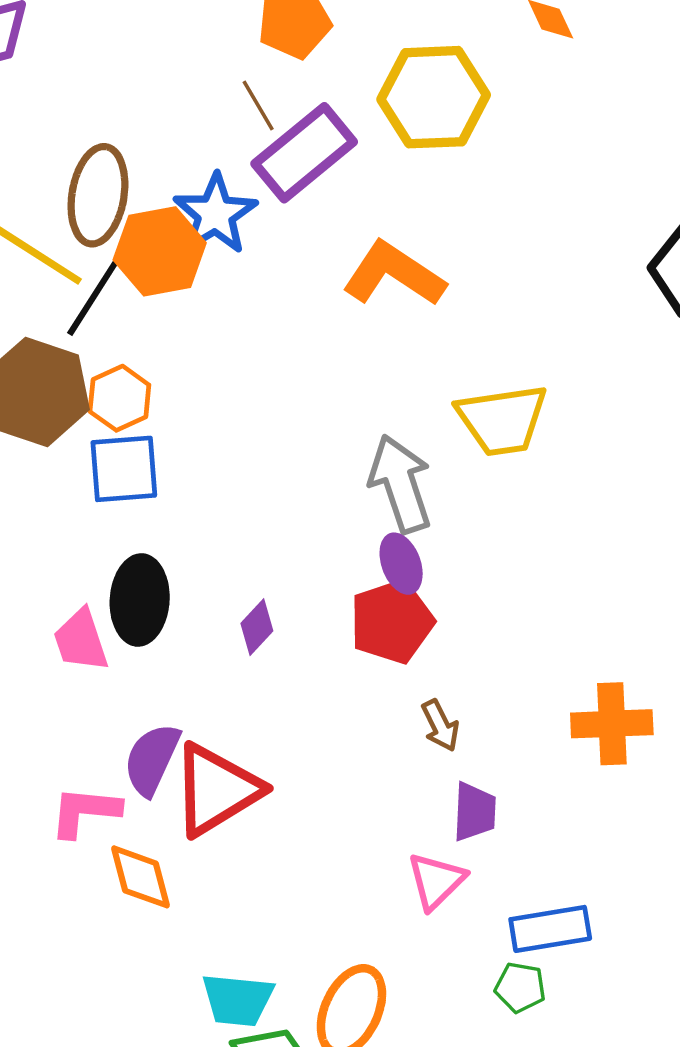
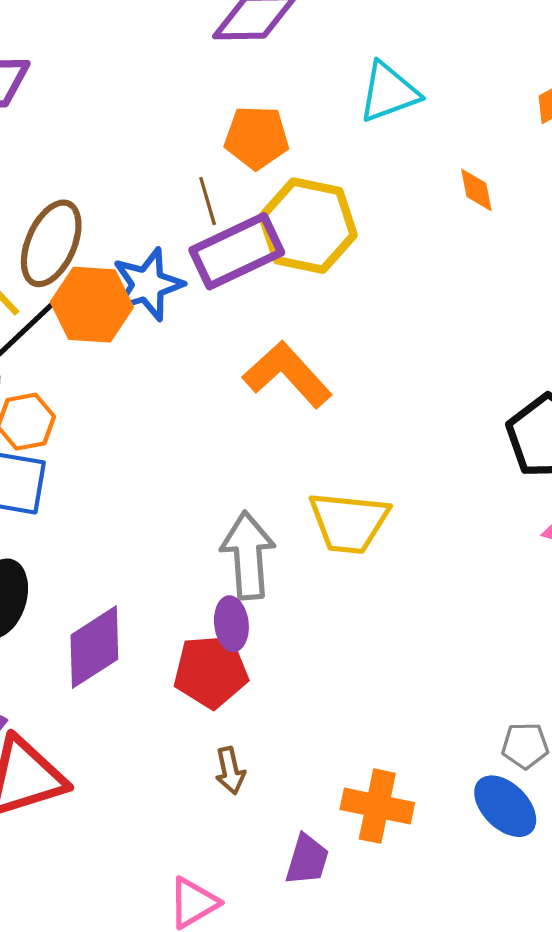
yellow hexagon: (434, 97) -> (308, 226), moved
purple diamond: (257, 627) -> (94, 647), size x1.8
purple trapezoid: (474, 812) -> (307, 860), moved

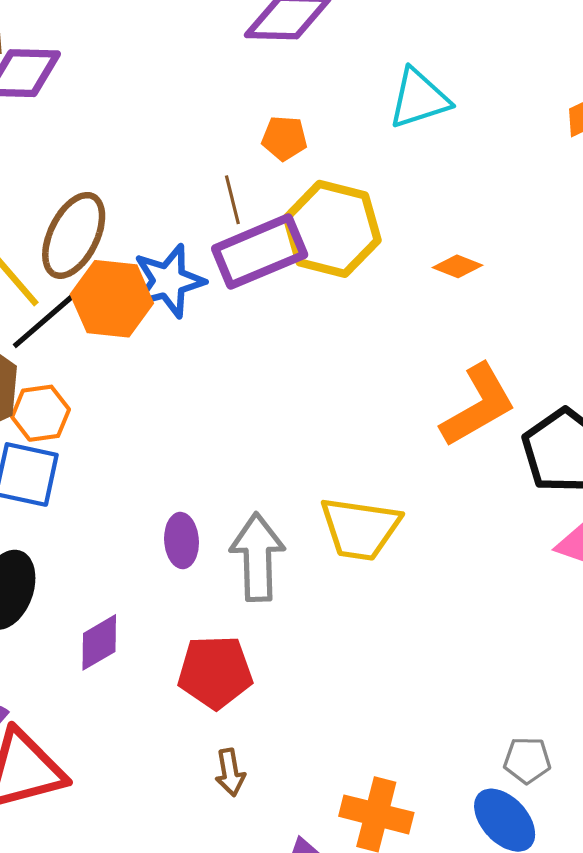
orange pentagon: (257, 137) -> (284, 138), size x0.7
orange diamond: (476, 190) -> (458, 266), moved, turned -60
orange L-shape: (287, 374) -> (478, 405), moved, turned 100
purple ellipse: (231, 624) -> (182, 541), moved
purple diamond: (94, 647) -> (99, 642), size x0.7

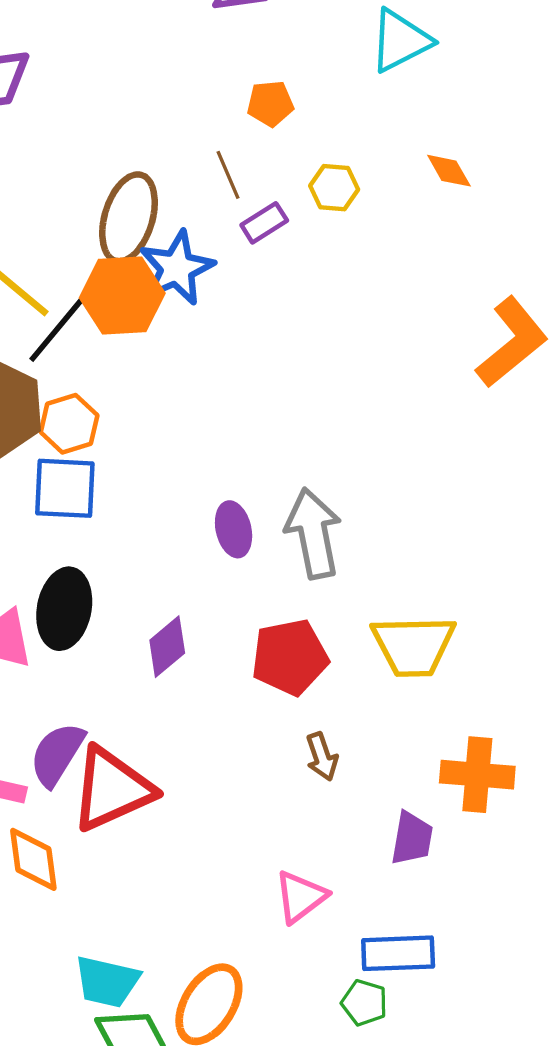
yellow hexagon: (332, 229) -> (334, 188), size x0.5
brown ellipse: (74, 235) -> (129, 218), moved
purple rectangle: (260, 252) -> (264, 223), size x0.5
orange diamond: (458, 266) -> (449, 171), moved, turned 48
yellow trapezoid: (360, 529) -> (413, 646), moved

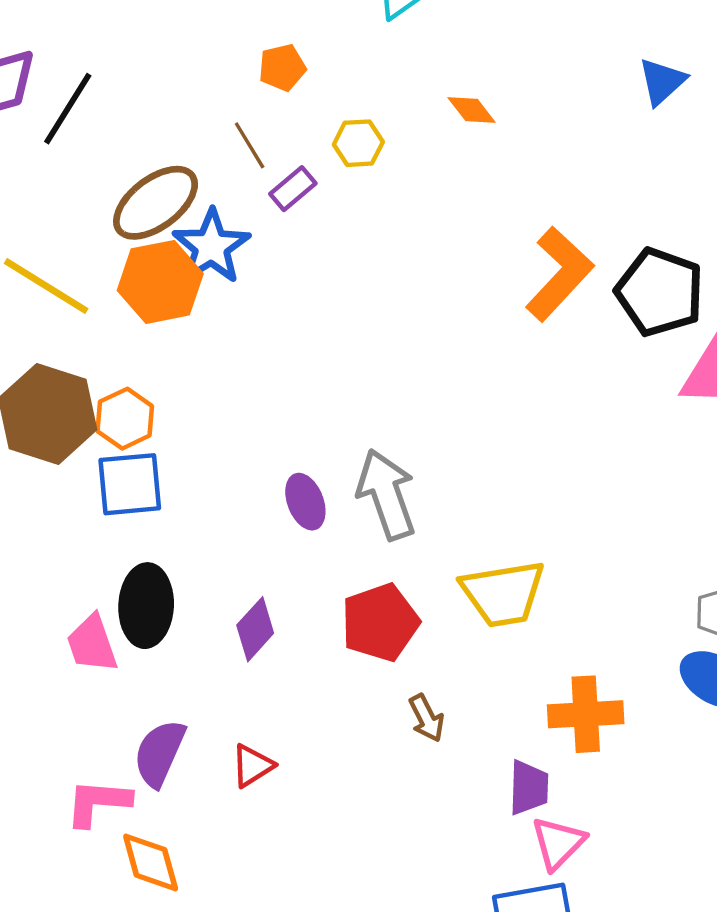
brown ellipse: (129, 218) -> (156, 203), turned 44
black line: (57, 330) -> (68, 109), moved
red triangle: (112, 789) -> (252, 766), moved, size x0.5
pink triangle: (300, 897) -> (558, 843), moved

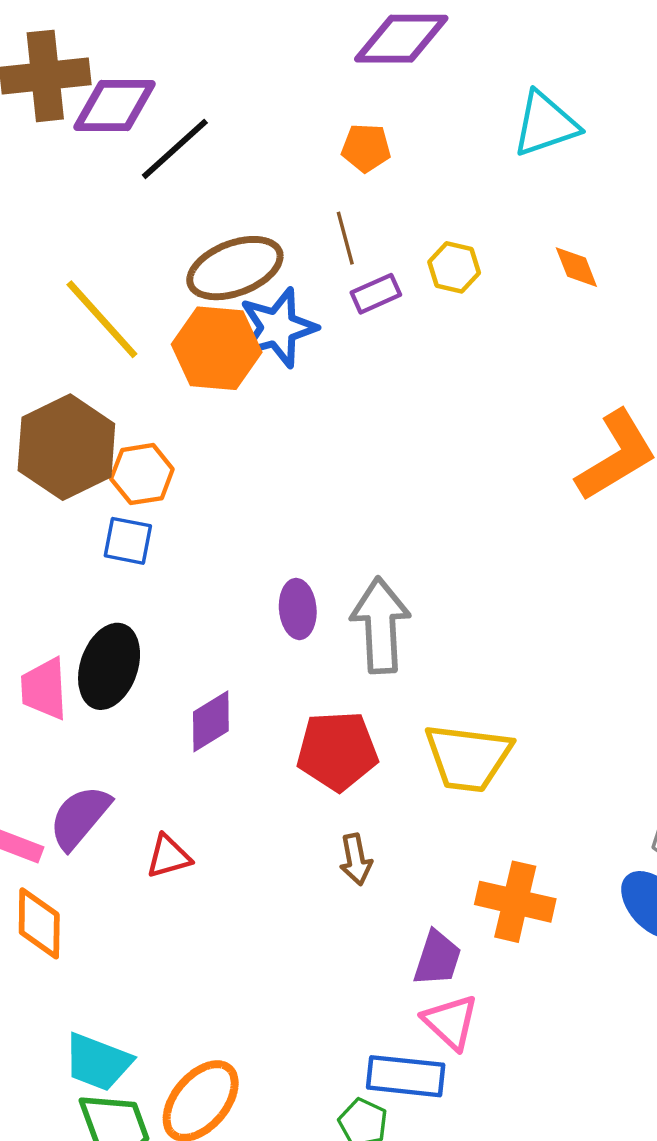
orange pentagon: (282, 68) -> (366, 148), moved
blue square: (130, 484) -> (128, 541), size x0.7
pink triangle: (558, 843) -> (451, 1022), turned -48

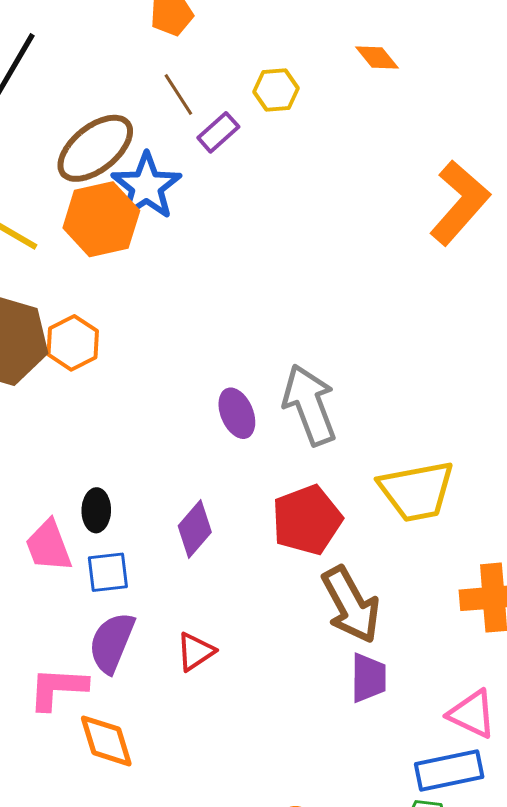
blue square: (128, 541) -> (108, 572), moved
black ellipse: (109, 666) -> (96, 510), size x0.6
brown arrow: (356, 859) -> (351, 605), size x1.8
purple trapezoid: (437, 958) -> (368, 678), moved

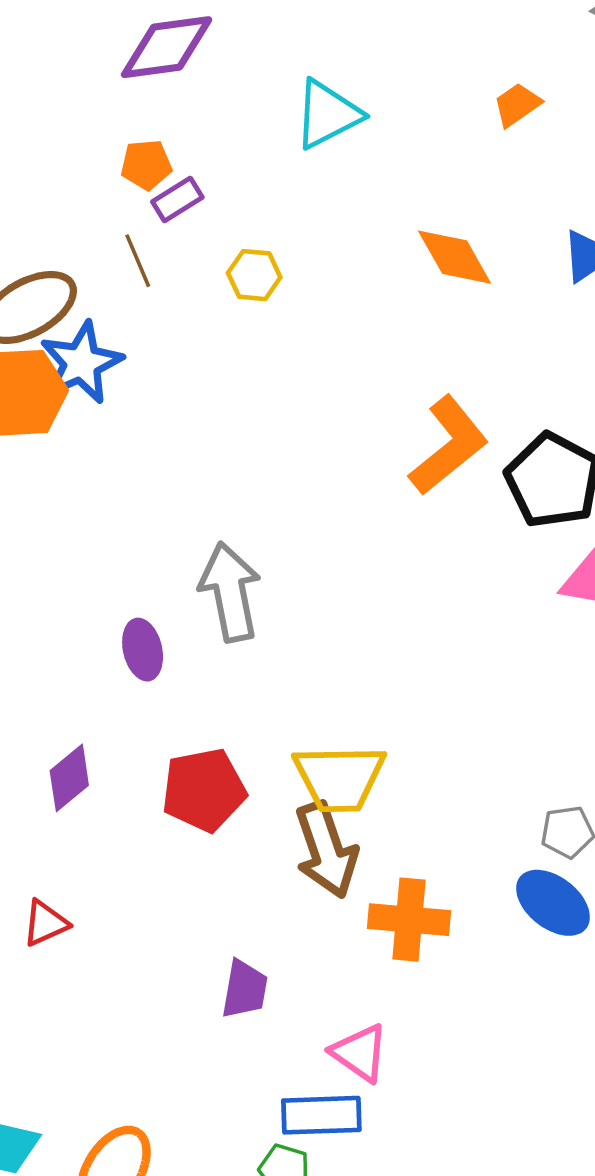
orange diamond: (377, 58) -> (455, 257), moved, size x1.5
purple rectangle: (218, 132) -> (177, 200), moved
gray arrow: (310, 405) -> (230, 592), moved
brown arrow: (351, 605) -> (326, 850), moved

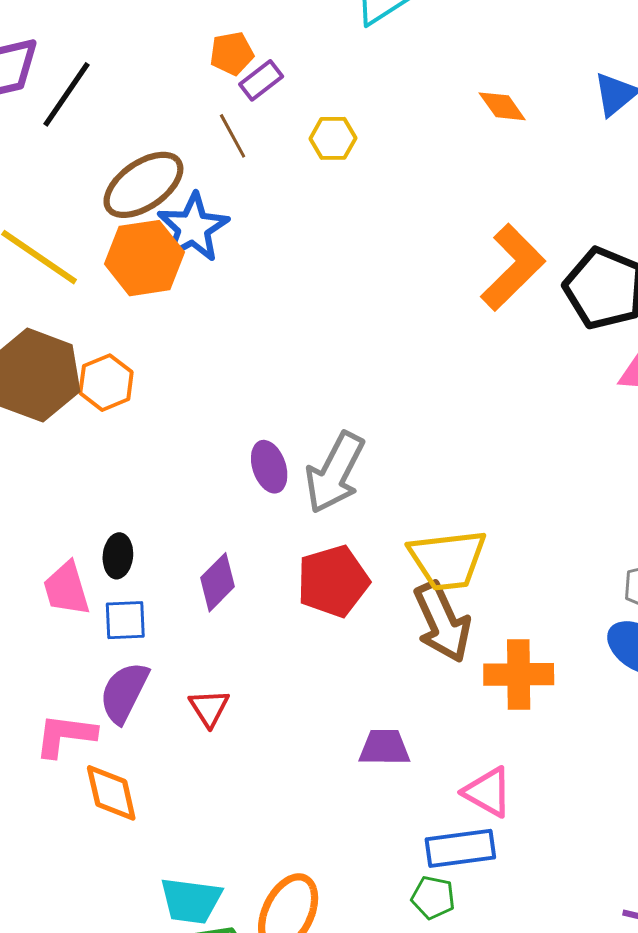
orange diamond: (455, 257) -> (502, 106), size x0.7
gray arrow: (230, 592) -> (335, 473), moved, turned -136
red triangle: (45, 923) -> (209, 708), turned -33
purple trapezoid: (245, 989) -> (384, 747), turned -94

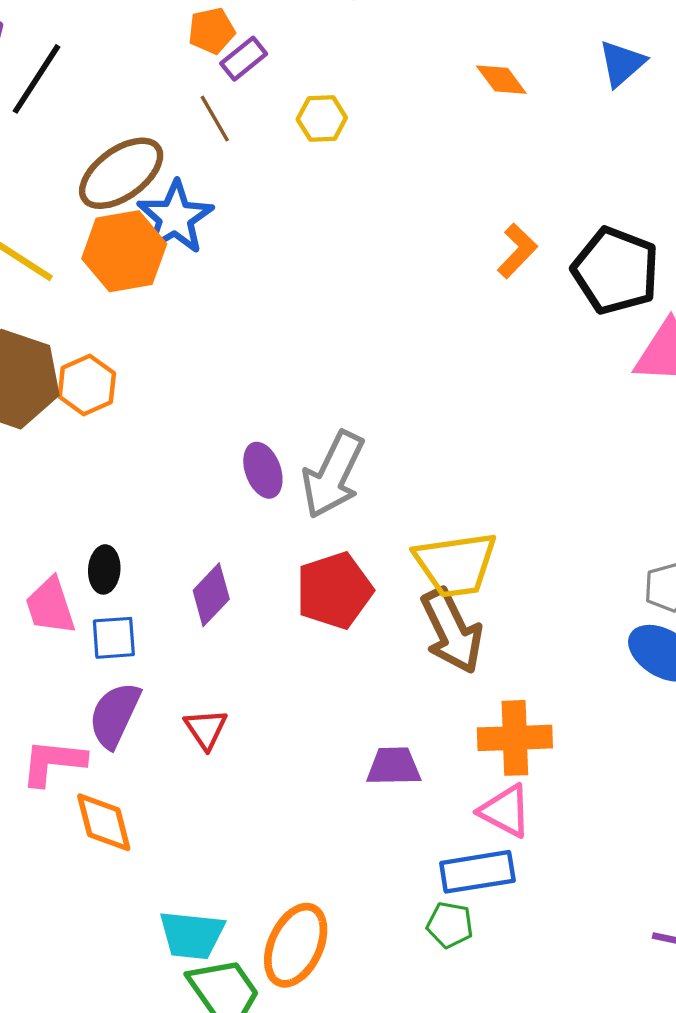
orange L-shape: (513, 267) -> (517, 251), size x0.6
orange cross: (519, 674) -> (515, 738), moved

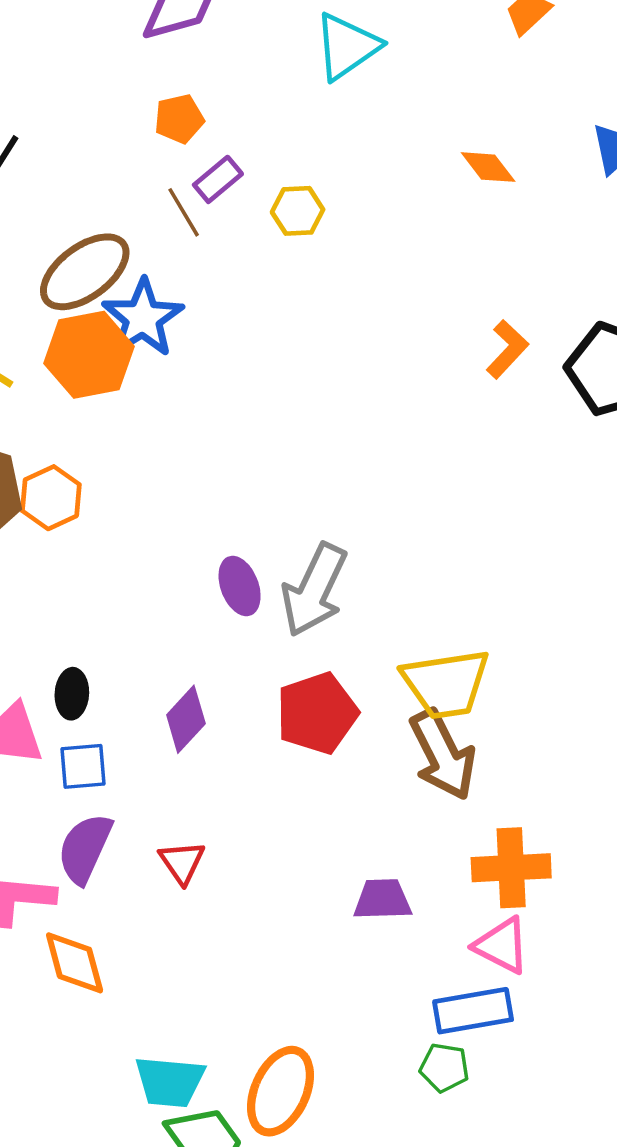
purple rectangle: (244, 59) -> (218, 179), moved

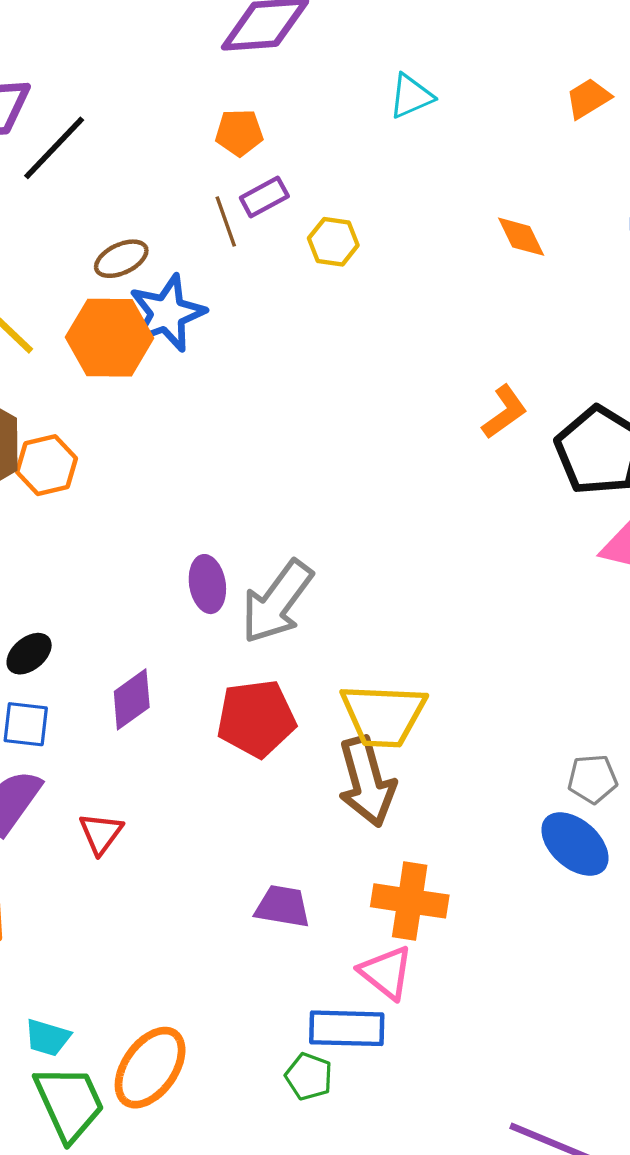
cyan triangle: (347, 46) -> (411, 96), size x0.7
brown ellipse: (85, 272) -> (121, 259), size x0.6
black ellipse: (72, 694) -> (29, 654), turned 36
cyan trapezoid: (170, 1082) -> (48, 1038), size x0.7

